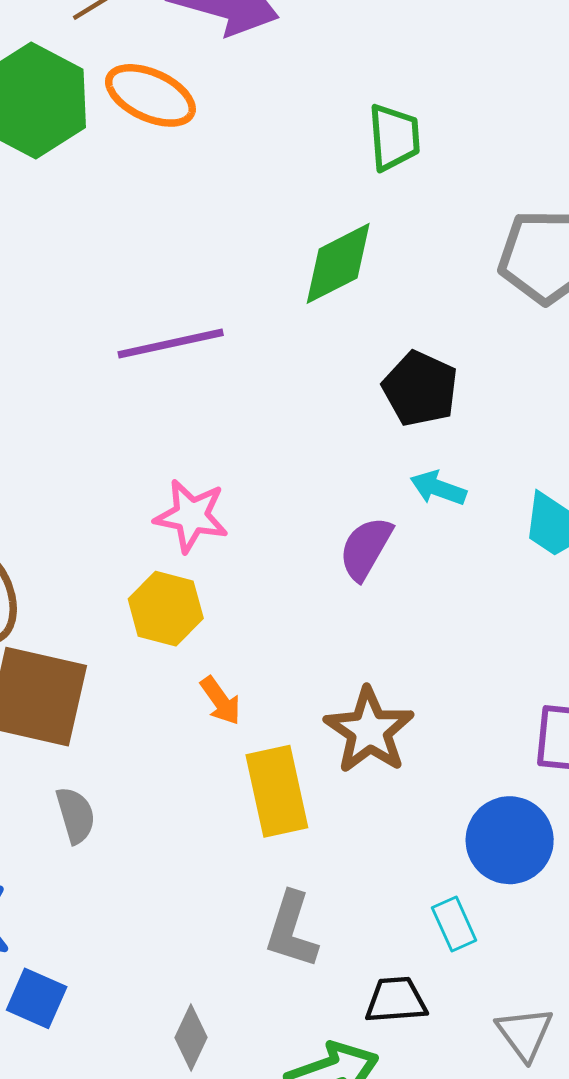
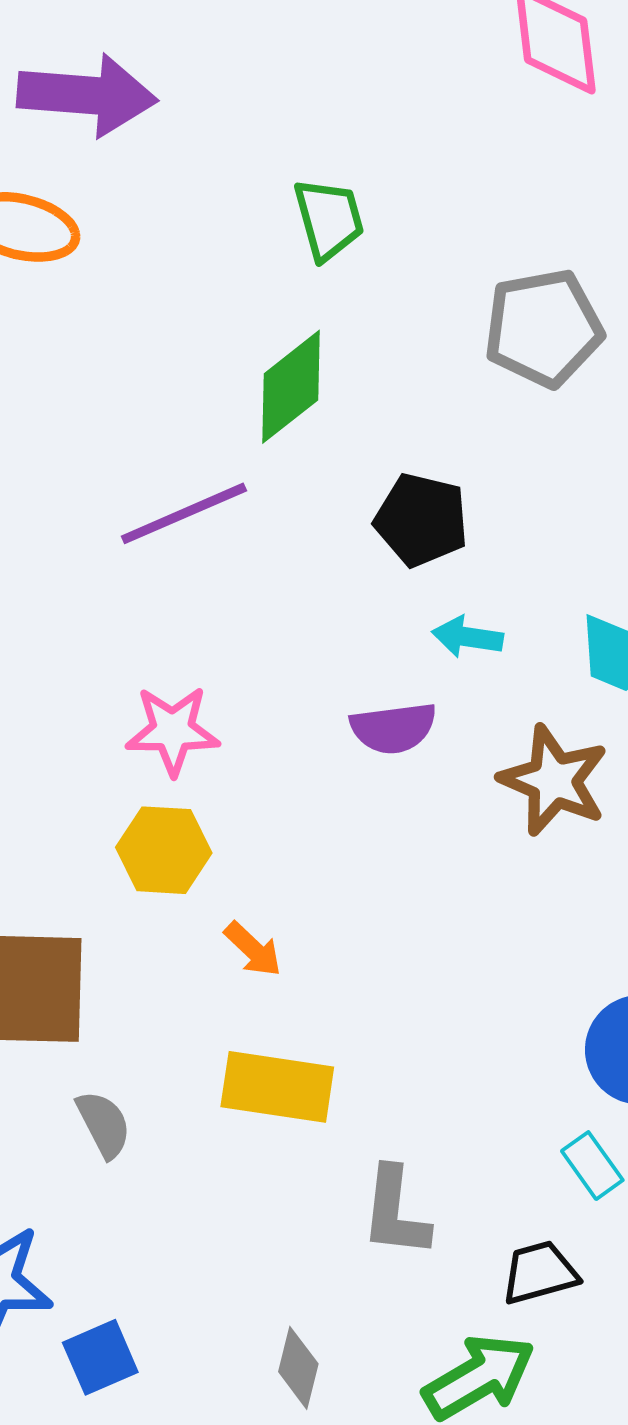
purple line: (171, 344) -> (184, 513), moved
purple semicircle: (366, 548) -> (393, 728), turned -116
brown star: (369, 730) -> (554, 780), moved
yellow rectangle: (277, 791) -> (277, 1087), moved, turned -58
blue square: (37, 998) -> (100, 1357), turned -36

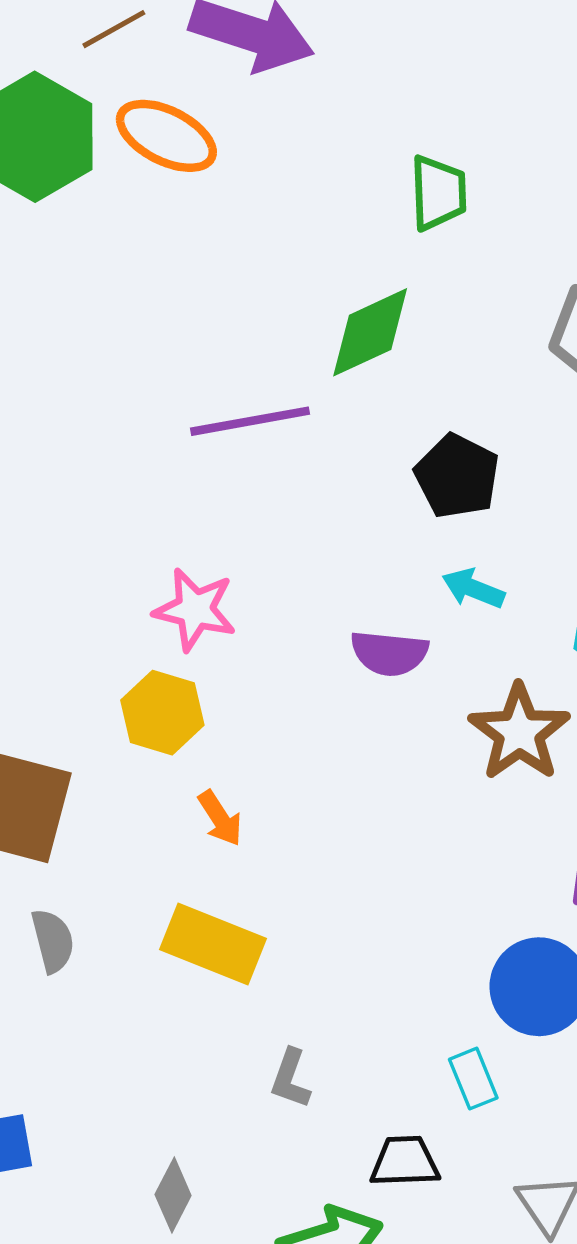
gray L-shape: (395, 1212) -> (290, 1079), size x0.7

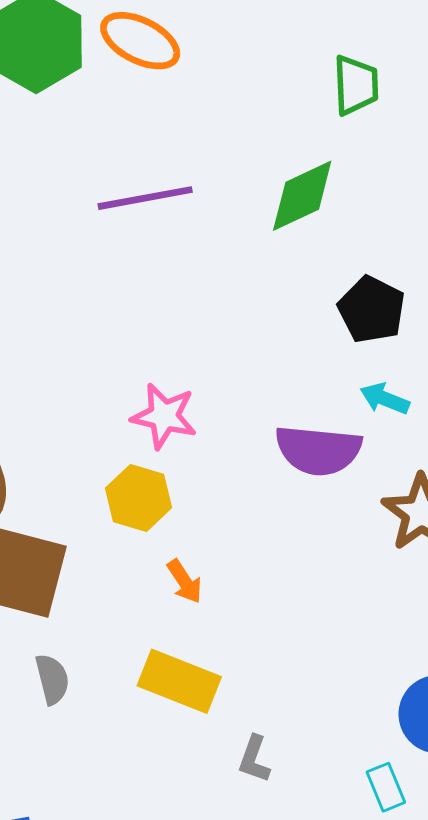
purple line: (250, 421) -> (145, 198), moved
purple semicircle: (389, 653) -> (318, 450), size x1.4
gray L-shape: (290, 1079) -> (254, 759), moved

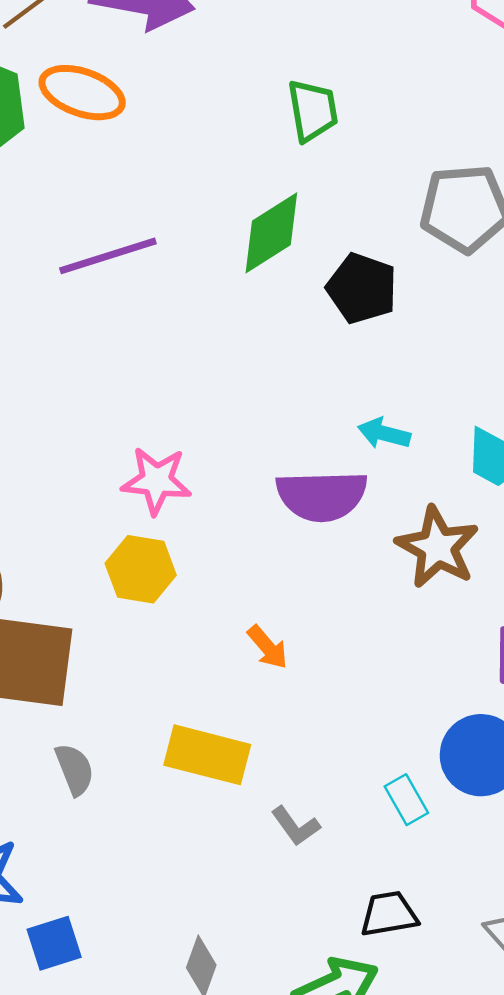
black pentagon: (372, 310) -> (362, 288), moved
orange arrow: (185, 581) -> (268, 647), moved
gray L-shape: (254, 759) -> (296, 826), turned -48
cyan rectangle: (386, 787) -> (406, 800), moved

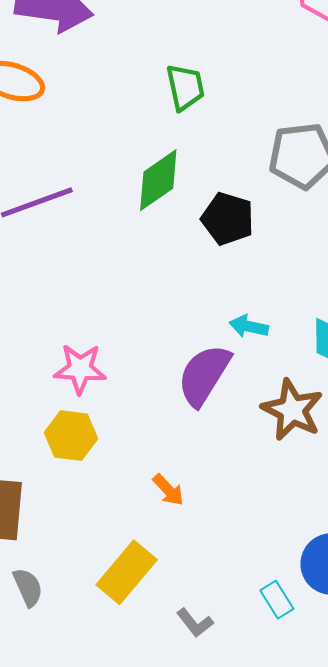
purple semicircle: (322, 496) -> (204, 375), turned 126
yellow rectangle: (207, 755) -> (127, 572), turned -62

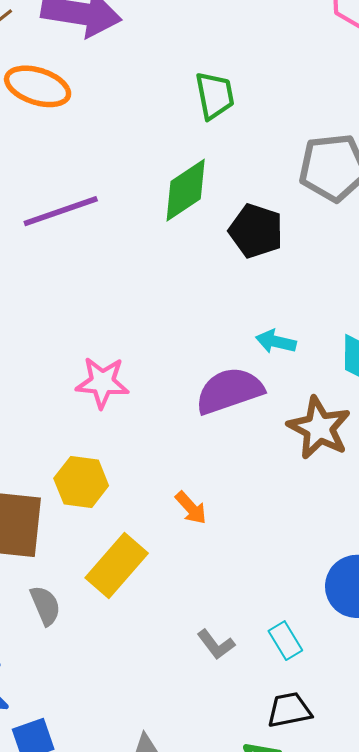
purple semicircle: (204, 375) -> (229, 391), turned 38
yellow hexagon: (71, 436) -> (81, 482), moved
yellow rectangle: (127, 572) -> (117, 565), moved
cyan rectangle: (277, 600) -> (285, 641), moved

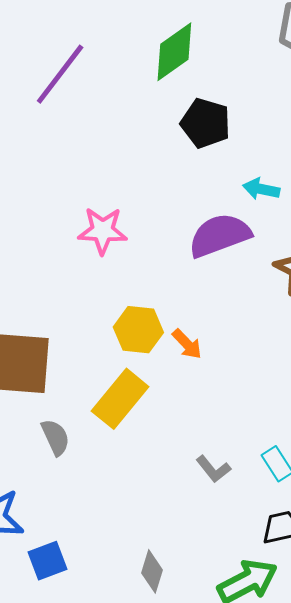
purple line: (61, 211) -> (60, 74), turned -32
black pentagon: (256, 231) -> (206, 123), moved
yellow hexagon: (81, 482) -> (138, 330), moved

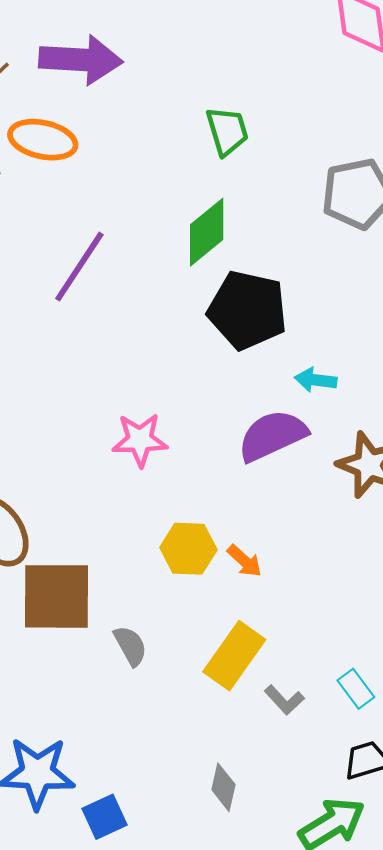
black pentagon: (206, 123) -> (247, 310), size x1.4
yellow rectangle: (120, 399) -> (234, 656), moved
gray semicircle: (55, 437) -> (130, 646), moved
gray diamond: (152, 571) -> (223, 787), moved

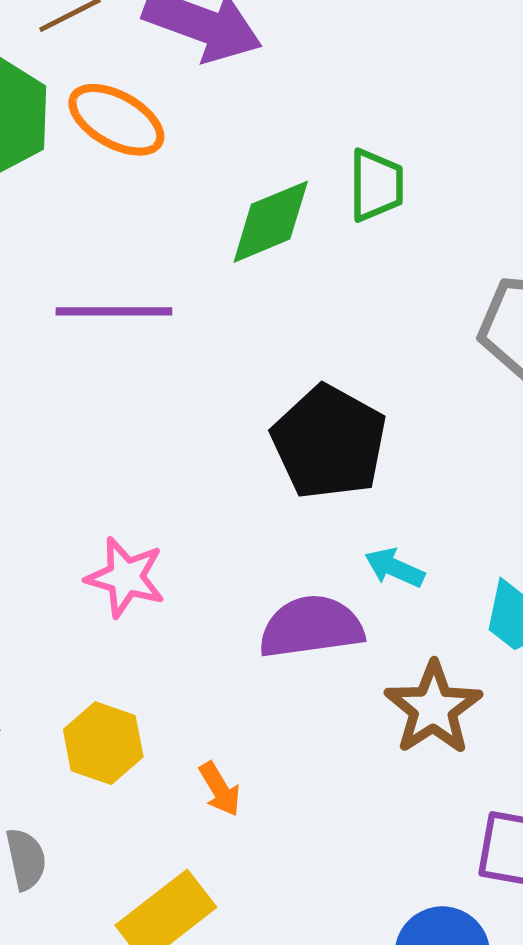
green diamond: (207, 232) -> (271, 222), moved
purple line: (79, 267) -> (114, 311), turned 40
yellow hexagon: (188, 549) -> (103, 743), moved

